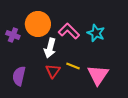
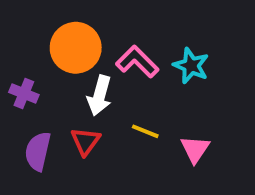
purple cross: (13, 35) -> (24, 94), moved
red triangle: (53, 71) -> (86, 141), moved
pink triangle: (98, 75) -> (195, 149), size x0.7

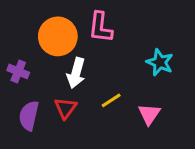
pink L-shape: (137, 62) -> (100, 27), moved, turned -128
cyan star: (191, 66) -> (160, 62), moved
yellow line: (145, 131) -> (111, 100), turned -55

